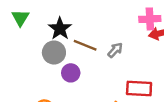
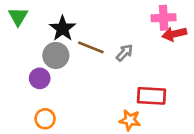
purple circle: (71, 73) -> (40, 78), moved

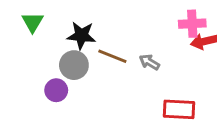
black star: (63, 29) -> (81, 36), turned -30
gray arrow: (125, 53) -> (149, 62), turned -102

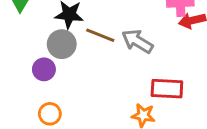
gray arrow: (149, 62) -> (137, 41), size x1.5

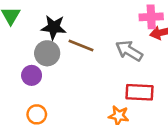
gray arrow: (137, 41) -> (129, 51), moved

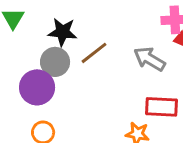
brown line: (81, 45) -> (94, 53), turned -60
purple circle: (32, 75) -> (37, 87), size x1.5

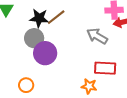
brown line: (94, 53) -> (56, 17), moved
purple circle: (37, 87) -> (45, 53), moved

